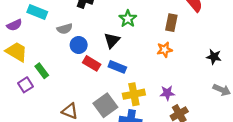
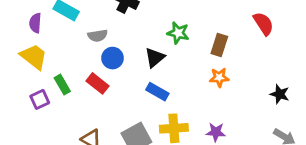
green star: (128, 19) -> (178, 33), turned -30
brown rectangle: (171, 23) -> (219, 45), moved
purple semicircle: (14, 25) -> (35, 23), turned 112
red rectangle: (92, 63) -> (98, 83), moved

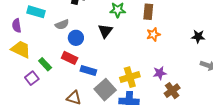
blue rectangle: (157, 92) -> (88, 71), moved

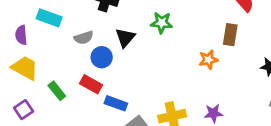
brown rectangle: (148, 12) -> (230, 35), moved
black triangle: (105, 31) -> (125, 38), moved
purple square: (32, 78) -> (24, 110), moved

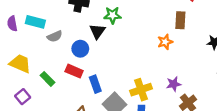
green star: (162, 23) -> (112, 15), moved
purple semicircle: (21, 35) -> (12, 24), moved
gray semicircle: (84, 38) -> (55, 36), moved
blue rectangle: (116, 103) -> (95, 84), turned 56

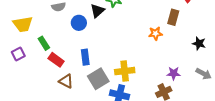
yellow trapezoid: (20, 64) -> (23, 24), turned 135
red rectangle: (74, 71) -> (56, 60), moved
purple star: (174, 84) -> (174, 73), moved

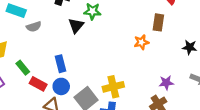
blue circle: (79, 23) -> (61, 86), moved
blue rectangle: (85, 57) -> (61, 64), moved

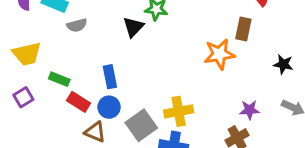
orange star: (141, 42) -> (219, 54), size x1.5
green rectangle: (23, 68) -> (59, 79), turned -32

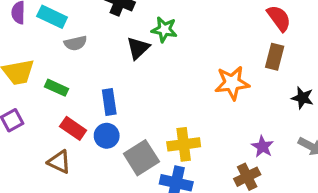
brown rectangle: (243, 29) -> (275, 57), moved
green rectangle: (59, 79) -> (56, 88), moved
purple star: (250, 110) -> (262, 147), turned 30
brown triangle: (95, 132) -> (59, 162), moved

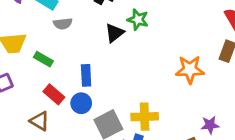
purple star: (262, 147) -> (210, 125), turned 30

